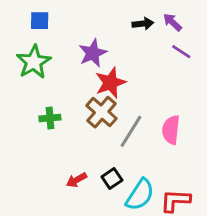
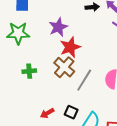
green star: (34, 62) -> (18, 33), turned 30
black square: (112, 178) -> (71, 112), turned -32

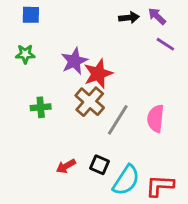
purple star: (58, 27) -> (74, 61), moved
green star: (18, 33) -> (25, 54), size x0.6

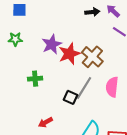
brown cross: (90, 102) -> (92, 57), moved
green cross: (41, 107) -> (35, 79), moved
black square: (100, 165) -> (70, 97), moved

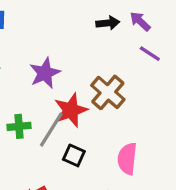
red star: (69, 54) -> (71, 110), moved
pink semicircle: (112, 87) -> (127, 159), moved
gray line: (84, 88) -> (51, 130), moved

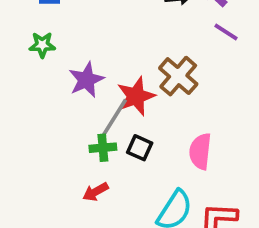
purple star: (45, 73) -> (86, 80), moved
green cross: (19, 126) -> (103, 148), moved

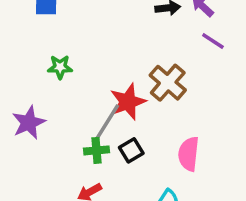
green star: (42, 45) -> (60, 67), moved
purple star: (86, 80) -> (29, 123), moved
black square: (140, 148) -> (131, 150), turned 35

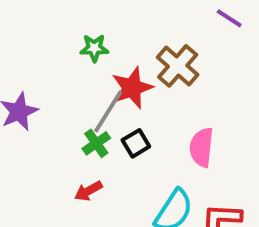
green star: (60, 67) -> (94, 48), moved
green cross: (96, 150) -> (96, 143), turned -30

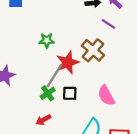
purple line: (229, 18) -> (108, 24), moved
black square: (136, 143) -> (70, 93), turned 32
pink semicircle: (201, 147) -> (106, 96), turned -35

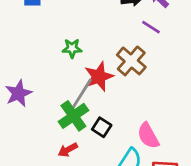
green cross: (48, 93) -> (73, 116), size x1.5
black square: (70, 93) -> (102, 127), moved, turned 32
pink semicircle: (106, 96) -> (148, 136), moved

